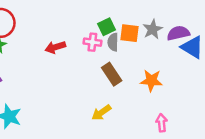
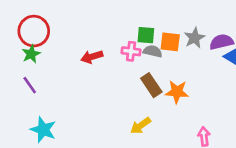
green square: (107, 27) -> (146, 35), turned 30
gray semicircle: (113, 42) -> (153, 51), turned 102
orange star: (151, 81) -> (177, 92), moved

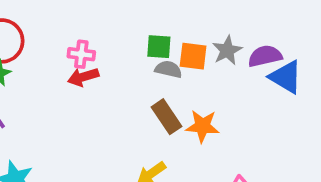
pink cross: (131, 51) -> (81, 54), moved

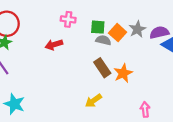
pink cross: (81, 54) -> (68, 19), moved
orange square: (193, 56) -> (118, 33), turned 35
orange star: (202, 126) -> (123, 73), turned -30

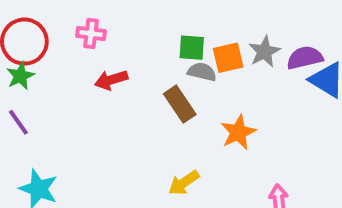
pink cross: (68, 19) -> (91, 33), moved
orange square: (118, 33) -> (228, 58), turned 35
brown rectangle: (102, 68) -> (180, 104), moved

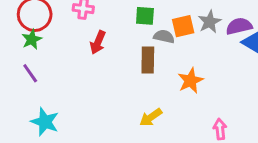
green square: (192, 48) -> (145, 16), moved
red arrow: (111, 80) -> (98, 42), turned -50
brown rectangle: (180, 104) -> (148, 60), turned 35

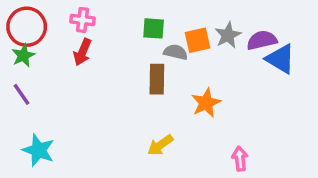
red arrow: (98, 42) -> (82, 52), moved

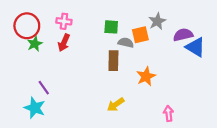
gray star: (228, 35) -> (157, 21), moved
green star: (23, 55) -> (35, 44), moved
purple line: (22, 94) -> (44, 88), moved

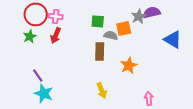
red circle: (27, 26) -> (36, 14), moved
purple semicircle: (183, 35) -> (152, 12), moved
yellow arrow: (116, 104) -> (102, 90), turned -77
cyan star: (35, 108) -> (44, 93), moved

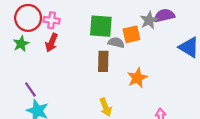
green square: (98, 21) -> (101, 26), size x1.5

